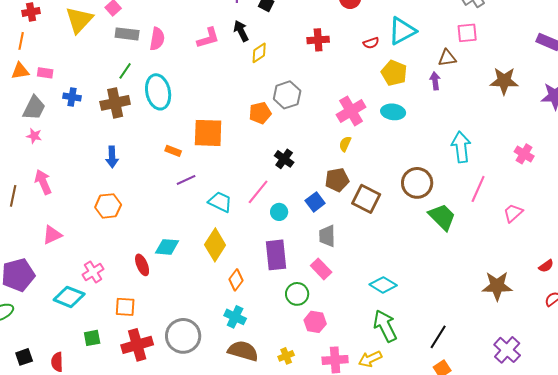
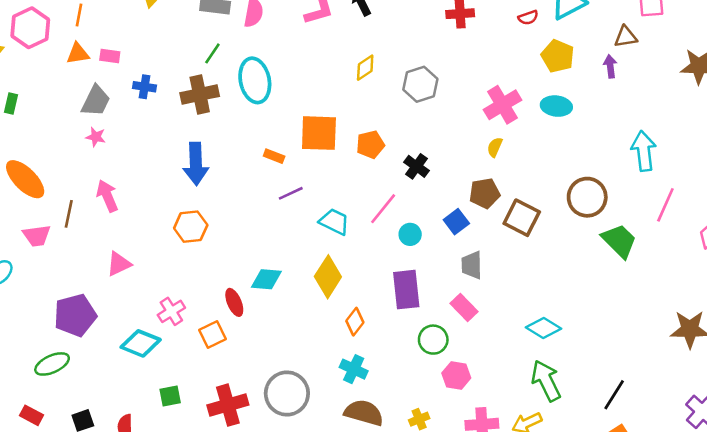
yellow diamond: (259, 53) -> (365, 68), moved
orange pentagon: (260, 113) -> (370, 145), moved
blue arrow: (112, 157) -> (196, 164), size x1.5
orange square: (125, 307) -> (212, 334), moved, turned -30

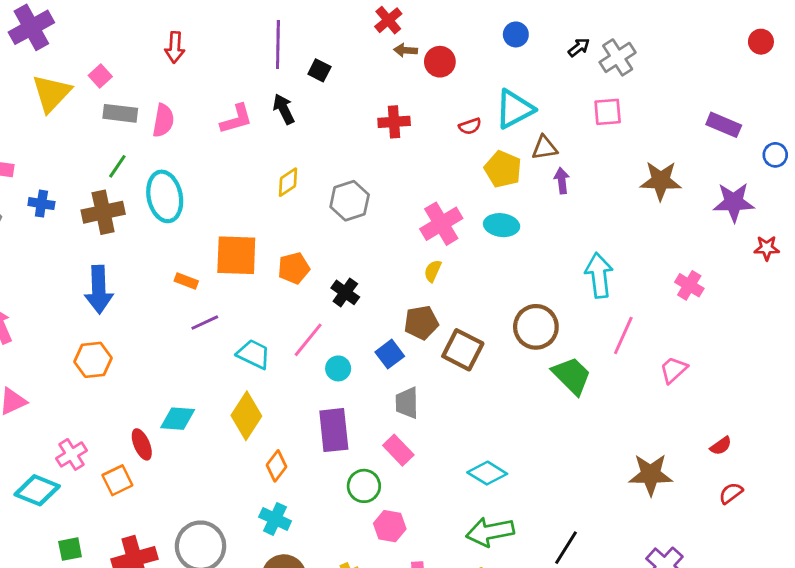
brown triangle: (626, 37) -> (545, 148), moved
green arrow: (546, 381) -> (490, 532), turned -75

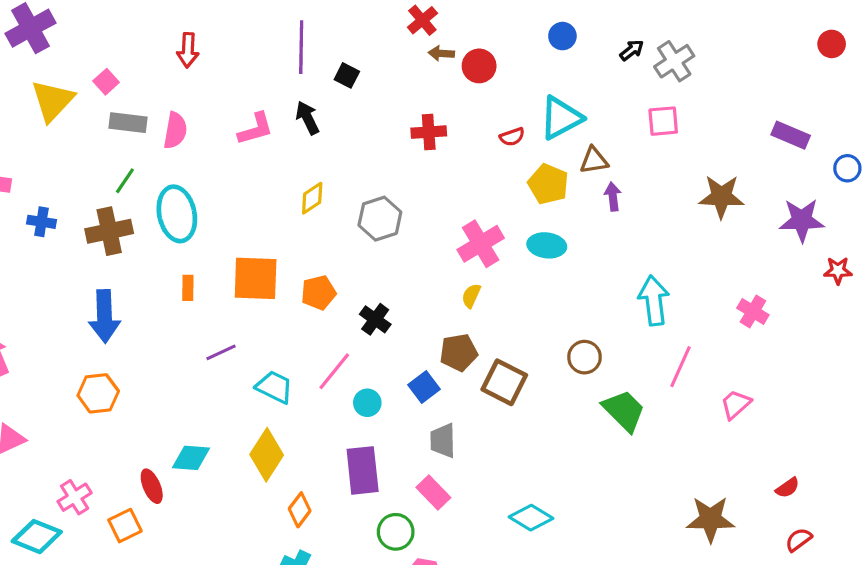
orange rectangle: (186, 281) -> (188, 288), moved, turned 70
brown circle: (536, 327) -> (585, 357), size x0.7

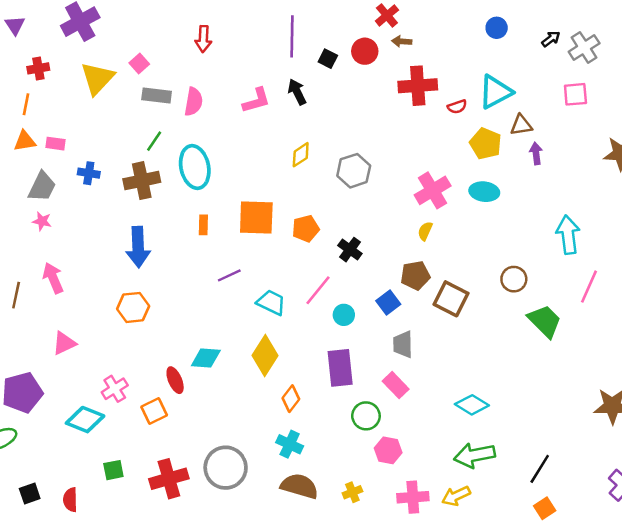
red circle: (479, 66) -> (365, 51), moved
red cross: (429, 132) -> (418, 86), moved, size x1.4

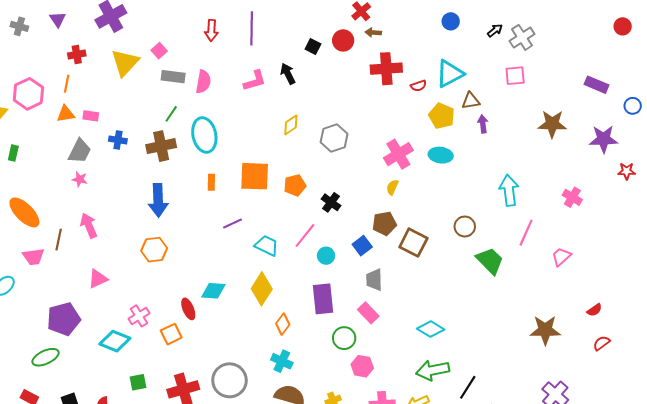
purple line: (292, 36) -> (252, 28), moved
black line: (540, 469) -> (468, 387), moved

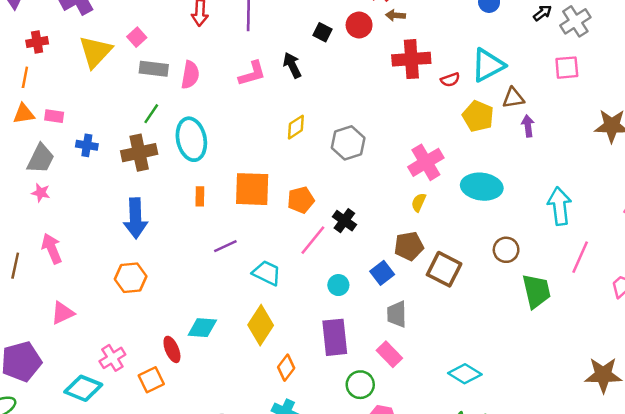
cyan ellipse: (441, 155) -> (482, 187), moved, size x1.4
pink line: (305, 236) -> (313, 240), moved
green trapezoid: (490, 261) -> (536, 291), turned 32

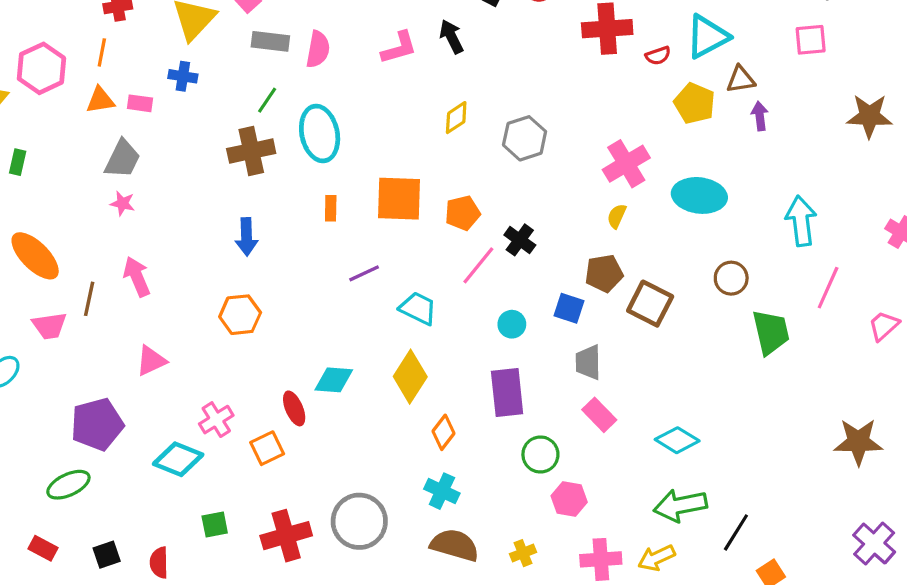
blue cross: (87, 145) -> (183, 76), moved
blue arrow: (135, 218) -> (246, 237), size x0.7
blue square: (382, 273) -> (569, 308), turned -35
pink rectangle: (389, 354) -> (599, 415), moved

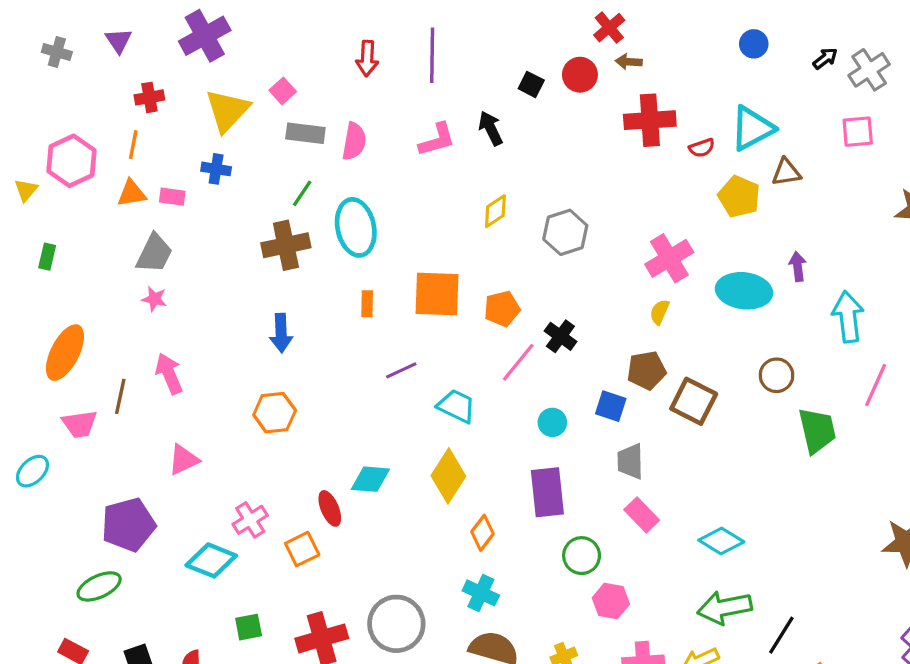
purple arrow: (760, 116) -> (798, 266), moved
orange ellipse: (35, 256) -> (65, 353), turned 72

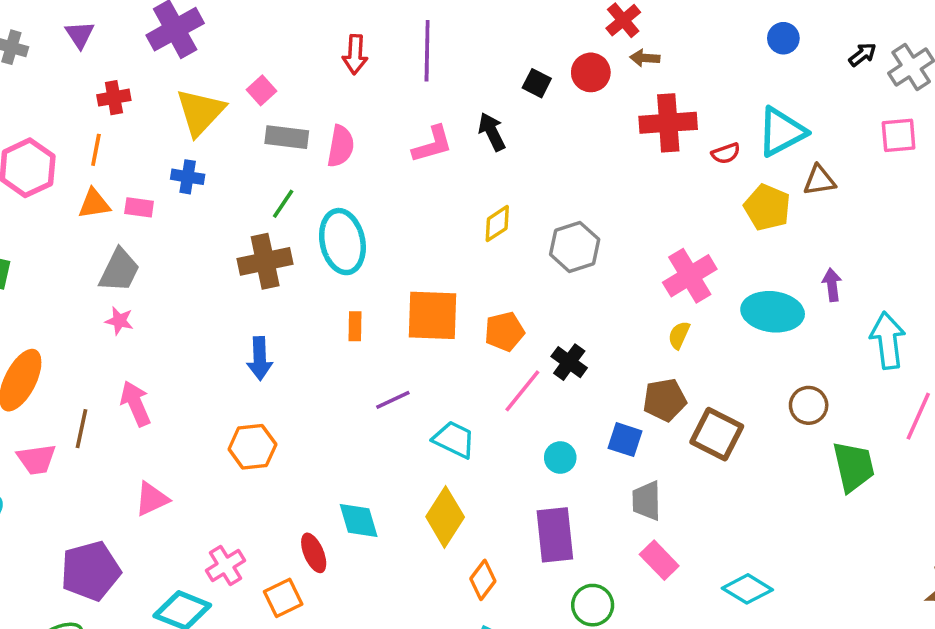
cyan diamond: (370, 479) -> (359, 521), turned 69

